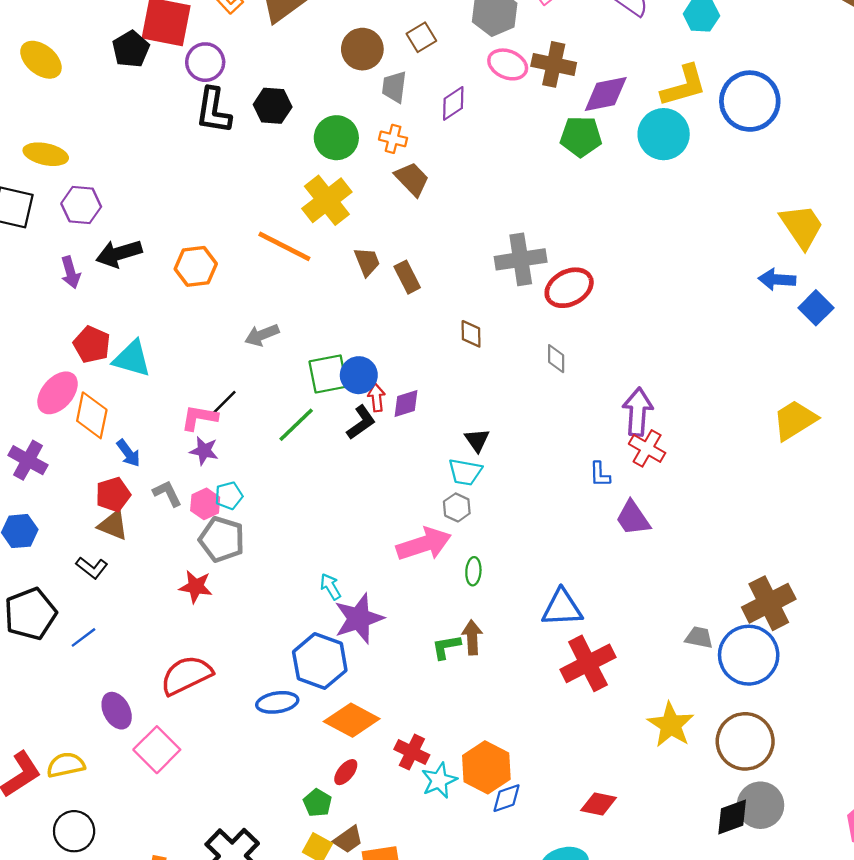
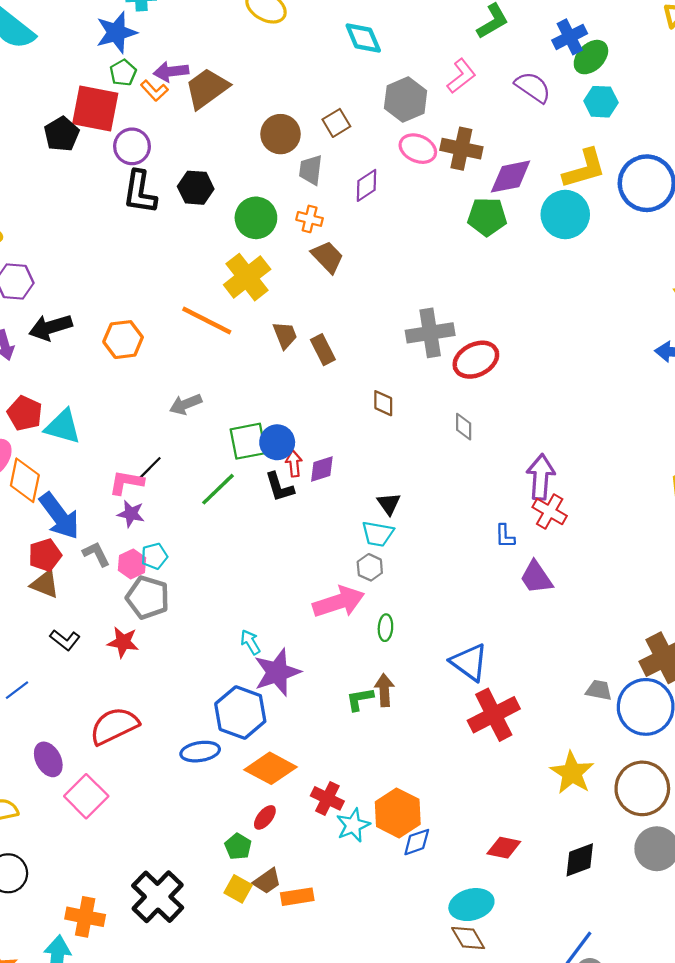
black L-shape: (361, 422) -> (279, 487), turned 108
blue arrow: (128, 453) -> (59, 516), size x1.8
black L-shape: (92, 568) -> (65, 640), moved
blue triangle: (562, 608) -> (469, 662), turned 39
black diamond: (732, 817) -> (580, 860), moved

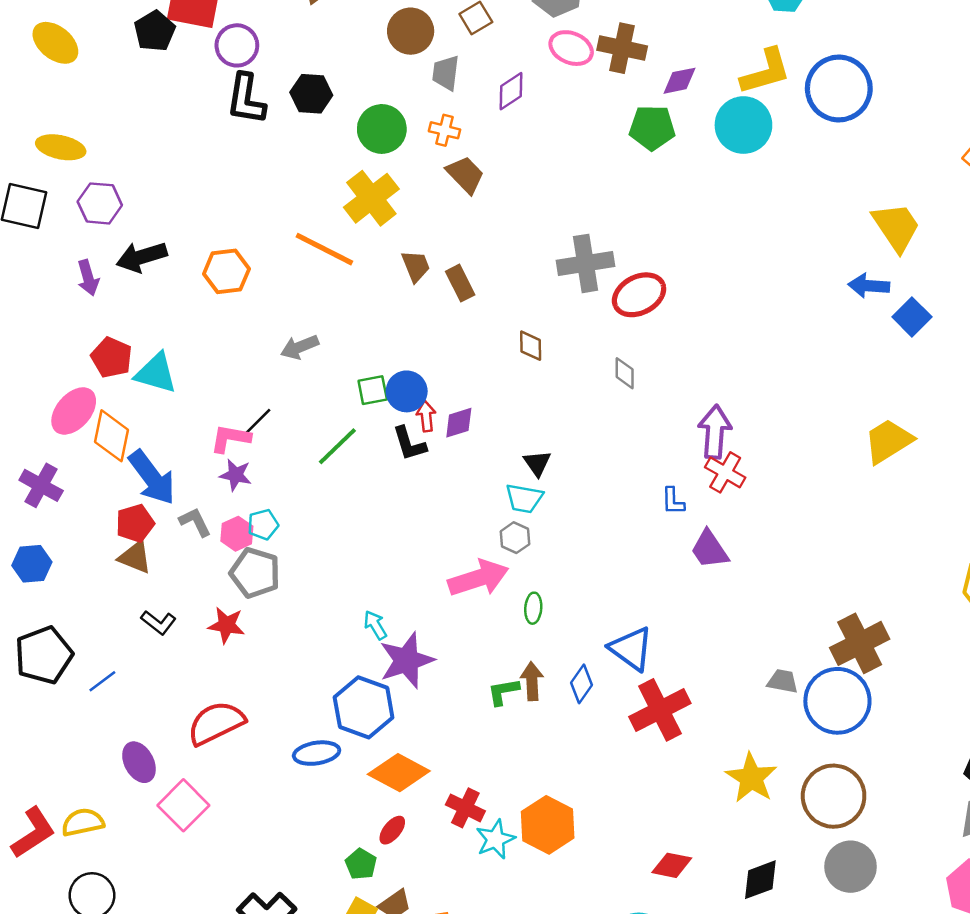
purple diamond: (511, 177) -> (679, 81), size x0.7
green square: (248, 441) -> (373, 390), size x0.7
blue diamond: (417, 842) -> (582, 684), moved, turned -36

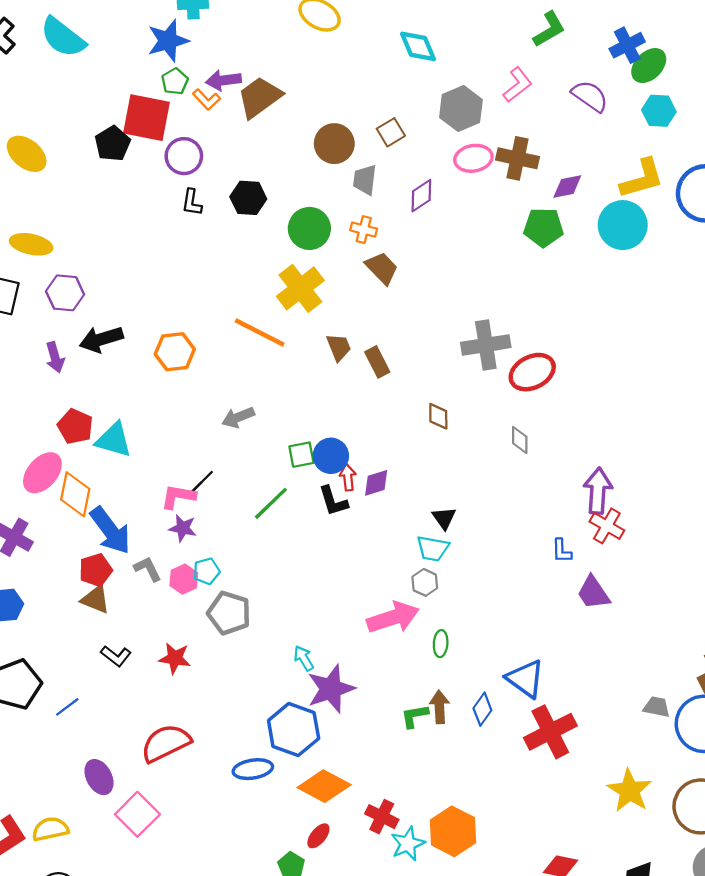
pink ellipse: (571, 48) -> (473, 158), turned -33
black L-shape: (246, 99) -> (192, 202), size x0.6
gray pentagon: (255, 573) -> (229, 613), moved

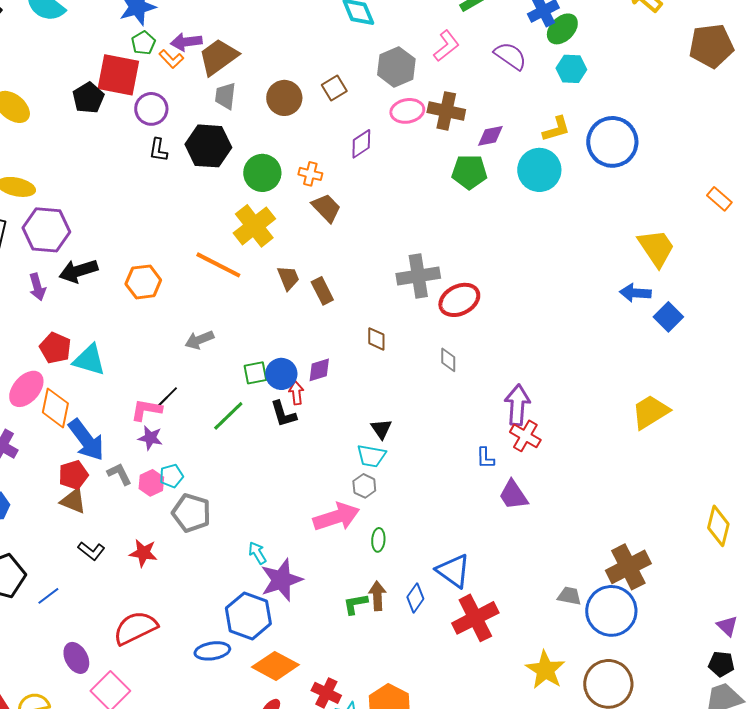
yellow L-shape: (642, 179) -> (556, 129), size x0.7
gray trapezoid: (365, 180) -> (225, 96), moved
black hexagon: (248, 198) -> (208, 146), size x1.4
purple hexagon: (65, 293) -> (46, 230), size x1.4
purple diamond: (376, 483) -> (319, 370), moved

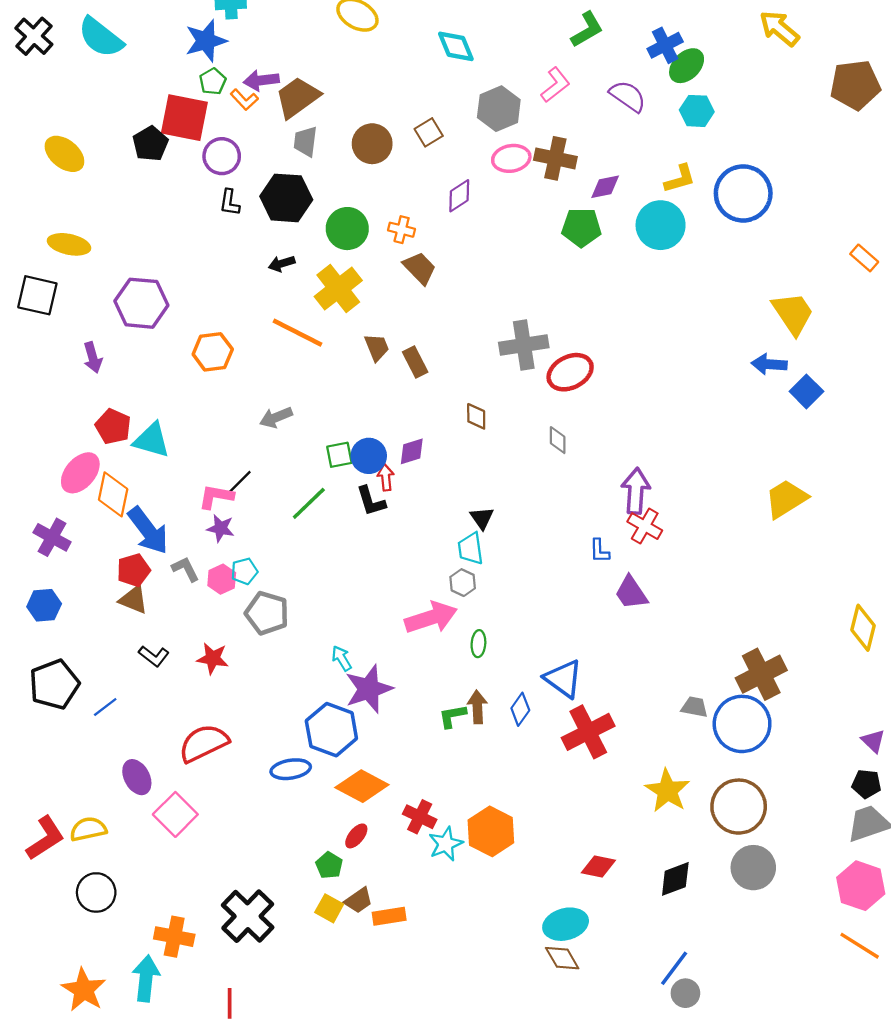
purple hexagon: (46, 230) -> (141, 303), moved
black arrow: (78, 271) -> (282, 264), moved, size x0.6
cyan trapezoid: (371, 456) -> (471, 549), turned 72

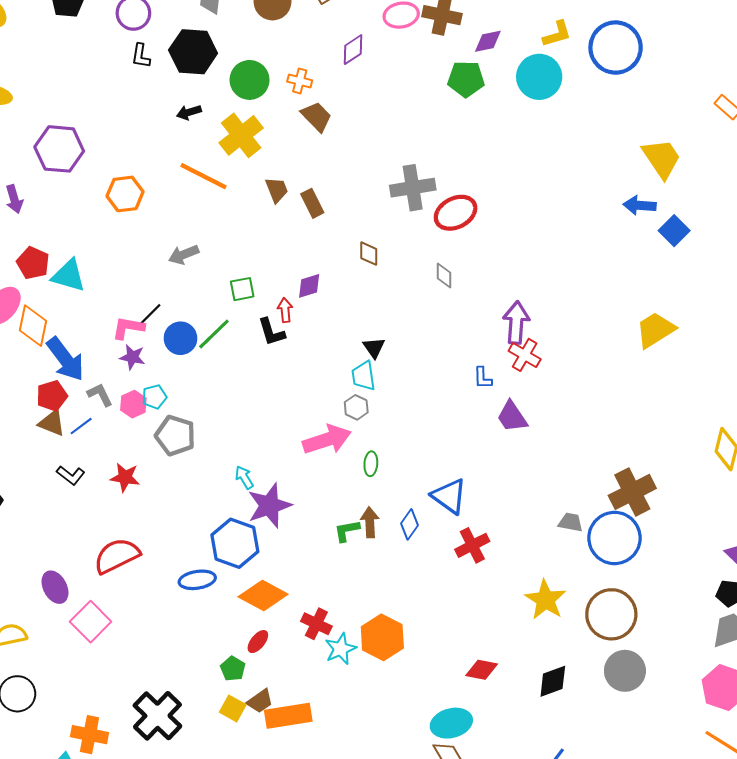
blue circle: (369, 456) -> (180, 338), moved
blue line: (105, 707) -> (81, 426), moved
red cross: (588, 732) -> (472, 545), size x0.7
orange rectangle: (389, 916) -> (288, 716), size x1.5

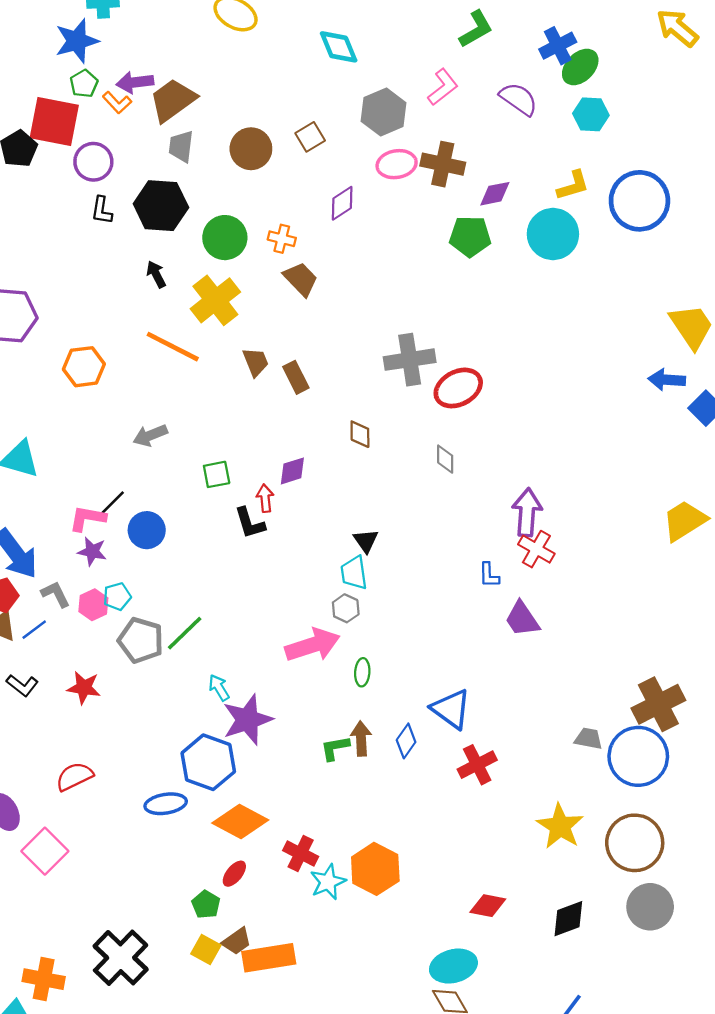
black arrow: (189, 112) -> (156, 274), turned 80
green line: (214, 334) -> (185, 633), moved
red semicircle: (117, 556) -> (74, 777), size x0.7

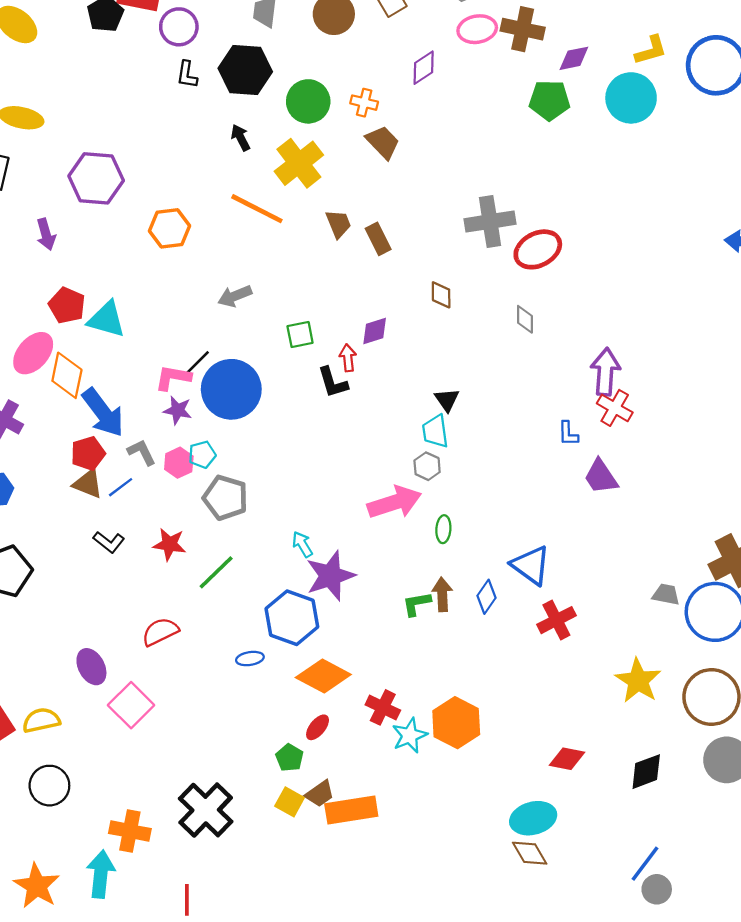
blue circle: (147, 530) -> (231, 389), size x1.6
green line: (185, 633) -> (216, 572), moved
blue ellipse: (166, 804) -> (250, 659), size x0.7

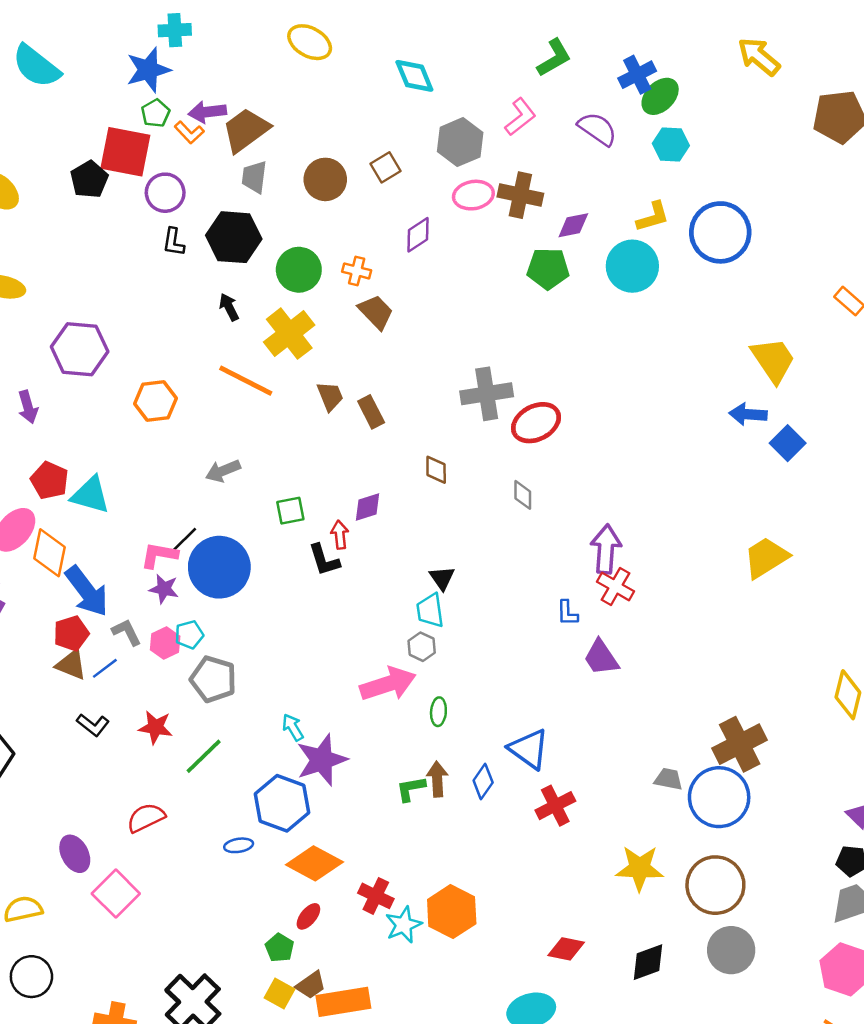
yellow star: (638, 681) -> (640, 868), turned -30

